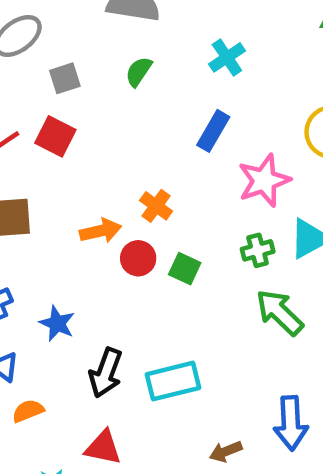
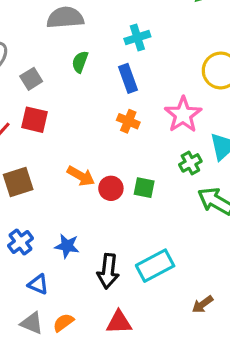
cyan cross: (227, 57) -> (137, 38), turned 30
blue rectangle: (213, 131) -> (128, 78), moved, turned -36
orange cross: (156, 206) -> (128, 121), moved
orange arrow: (101, 231) -> (81, 176), turned 56
orange semicircle: (28, 411) -> (63, 323), moved

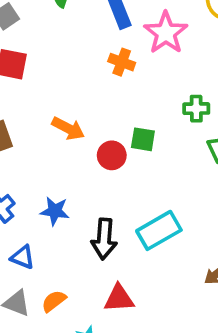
pink star: (183, 115) -> (166, 33), moved
green cross: (190, 163) -> (196, 109), turned 30
red circle: (111, 188) -> (112, 155), moved

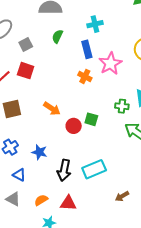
orange semicircle: (54, 301) -> (41, 200), moved

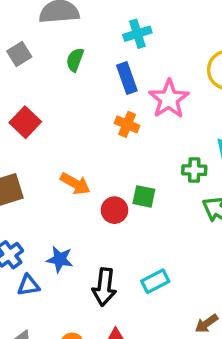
gray square: (26, 45) -> (19, 54), moved
red square: (26, 71) -> (25, 122), turned 30
cyan rectangle: (94, 169) -> (155, 281), size x0.7
blue triangle: (19, 175) -> (28, 285), moved, turned -32

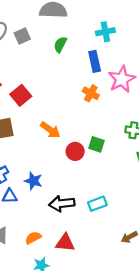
red square: (25, 122) -> (21, 95), moved
black arrow: (104, 287) -> (62, 204), turned 70

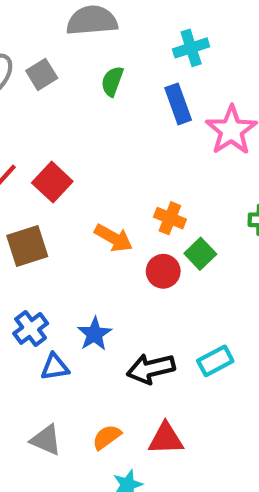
orange cross: (91, 93) -> (170, 218), moved
green square: (96, 144) -> (200, 254), turned 35
blue star: (33, 181) -> (94, 334), turned 30

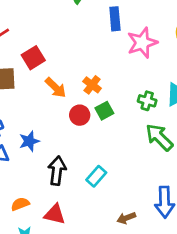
red square: (52, 182) -> (33, 58), moved
cyan rectangle: (215, 361) -> (96, 176), turned -36
black arrow: (151, 369) -> (57, 171), turned 96

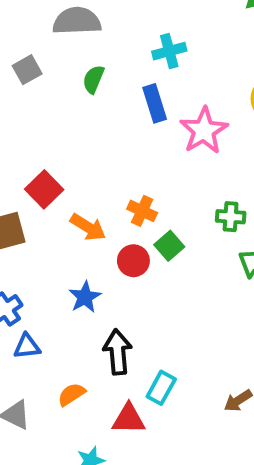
blue star: (29, 141) -> (85, 297), moved
cyan rectangle: (96, 176) -> (161, 388), moved
orange semicircle: (20, 204) -> (72, 394), moved

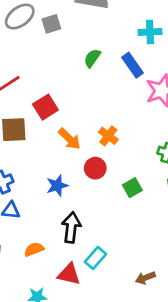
green semicircle: (93, 79) -> (92, 58), moved
blue rectangle: (155, 103) -> (133, 65), turned -30
green square: (169, 246) -> (132, 188), moved

